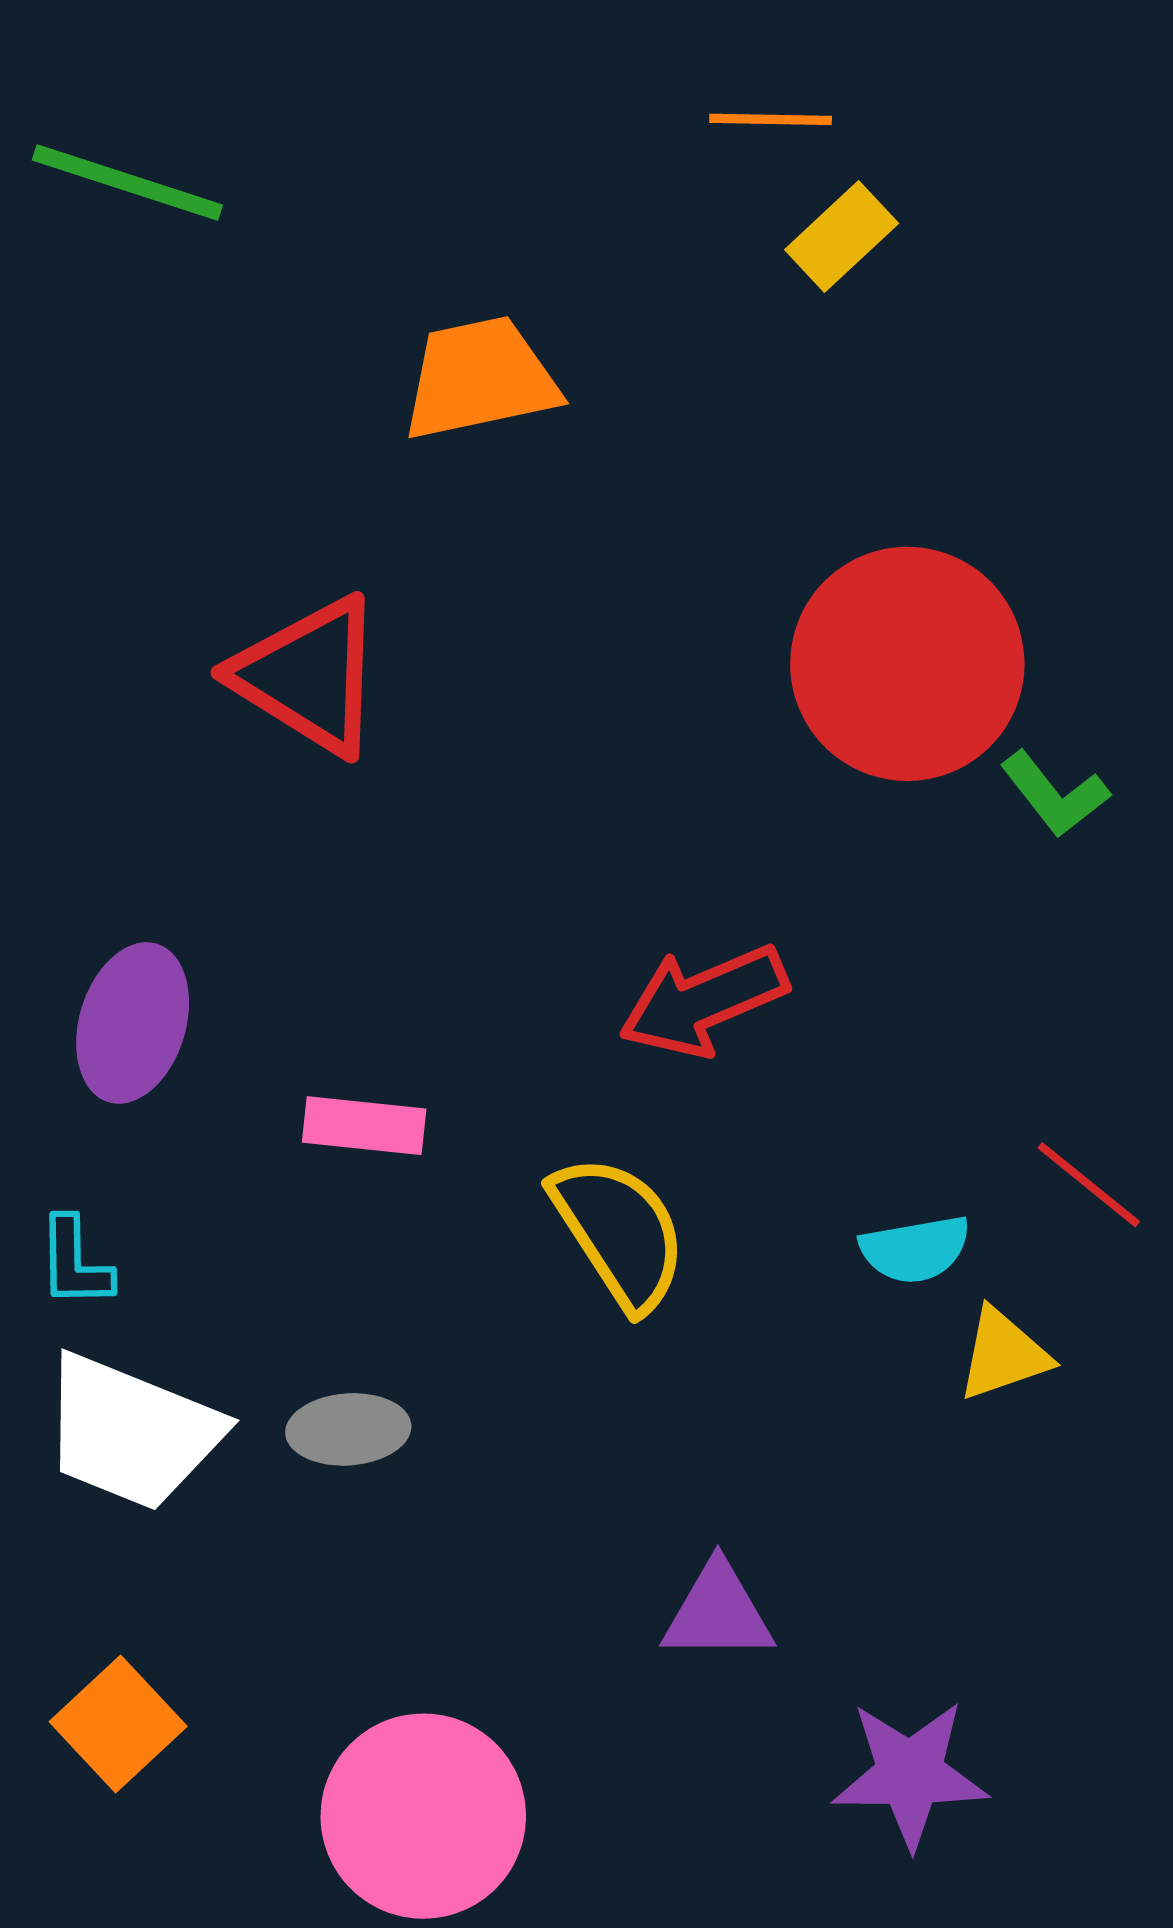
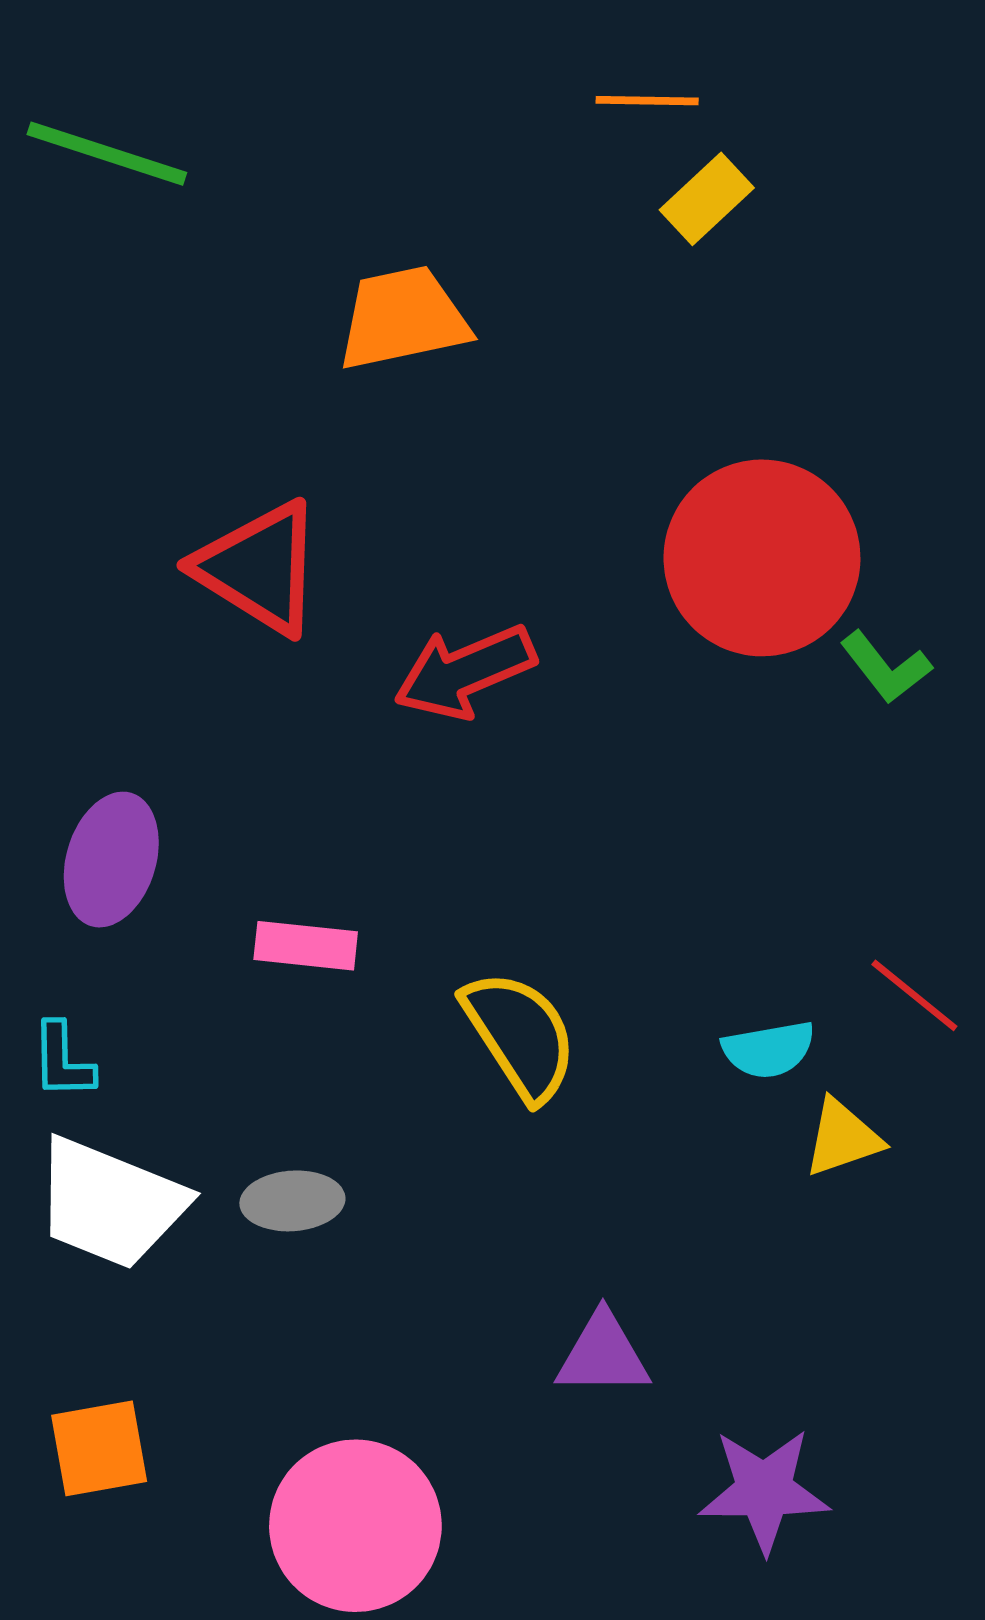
red arrow: (703, 1001) -> (465, 672), moved
orange square: (118, 1724) -> (99, 1448), turned 33

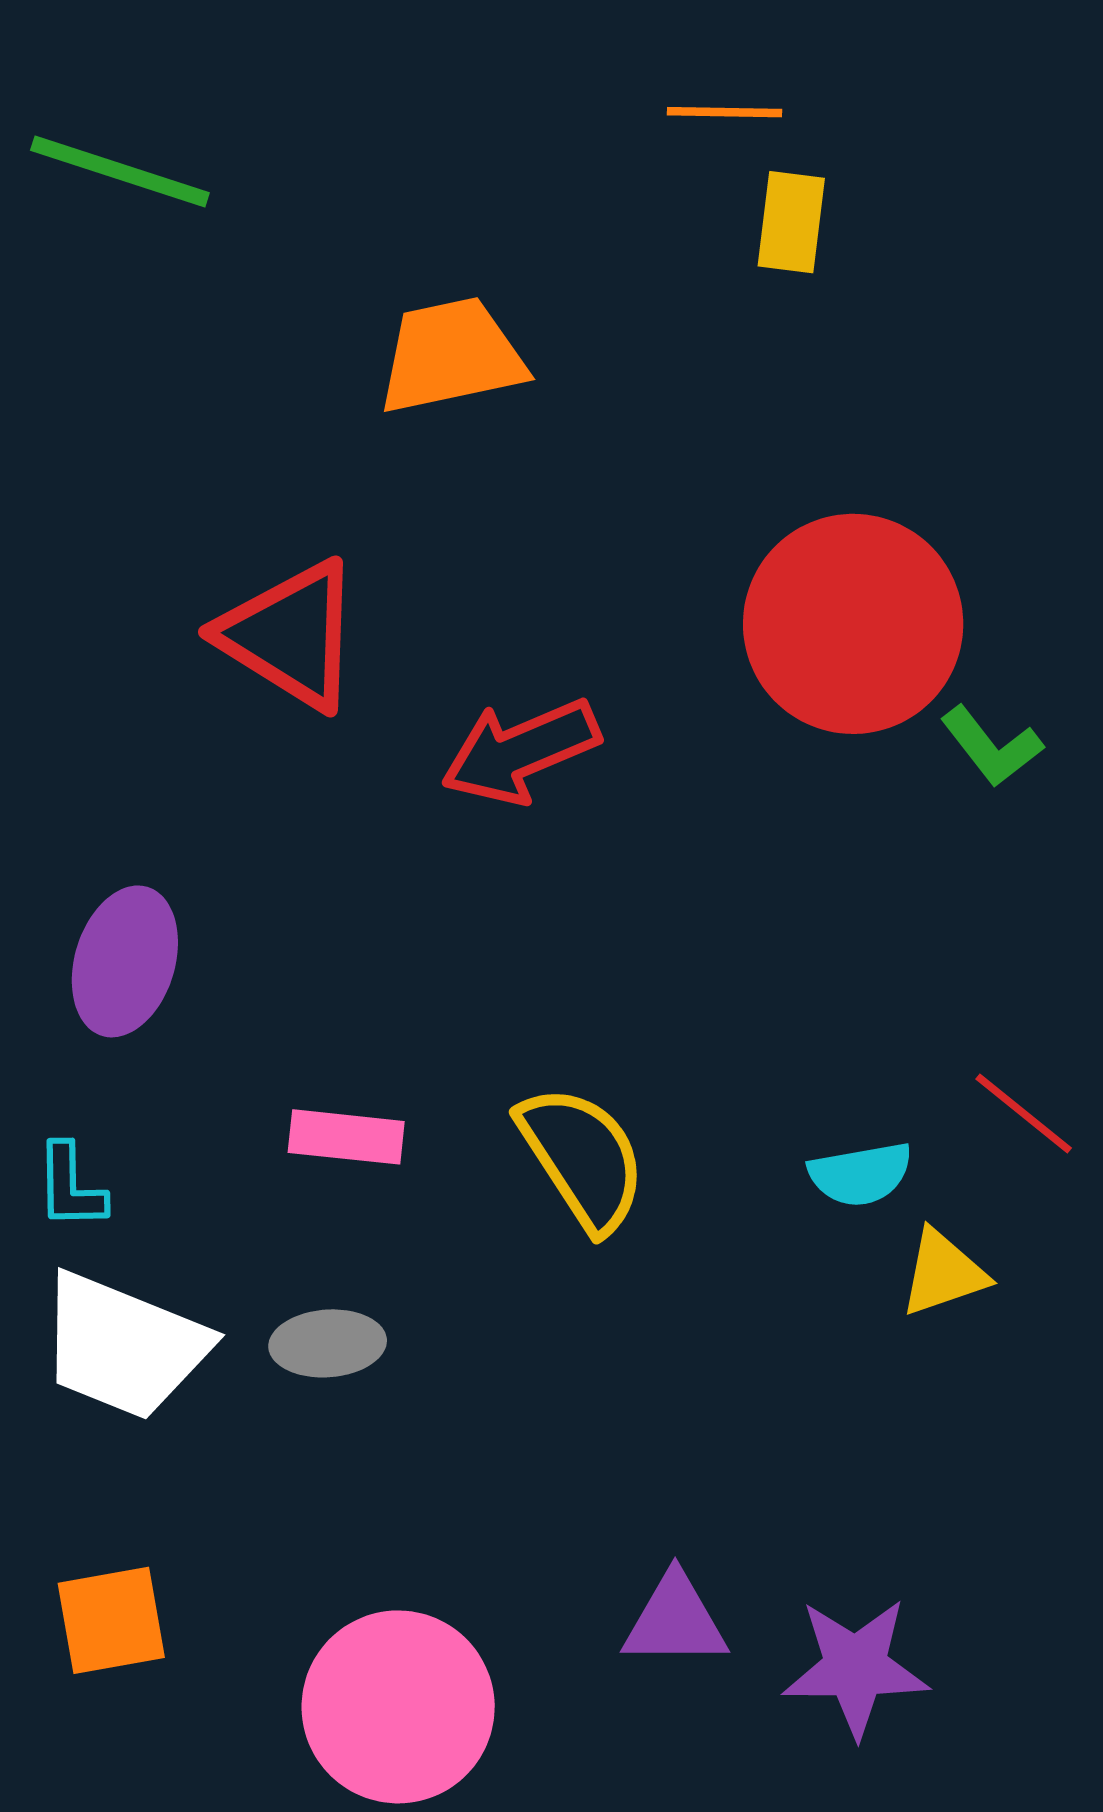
yellow rectangle: (707, 199) -> (791, 222), turned -40
pink rectangle: (306, 946) -> (346, 1137), moved
purple triangle: (603, 1354) -> (675, 1620), moved

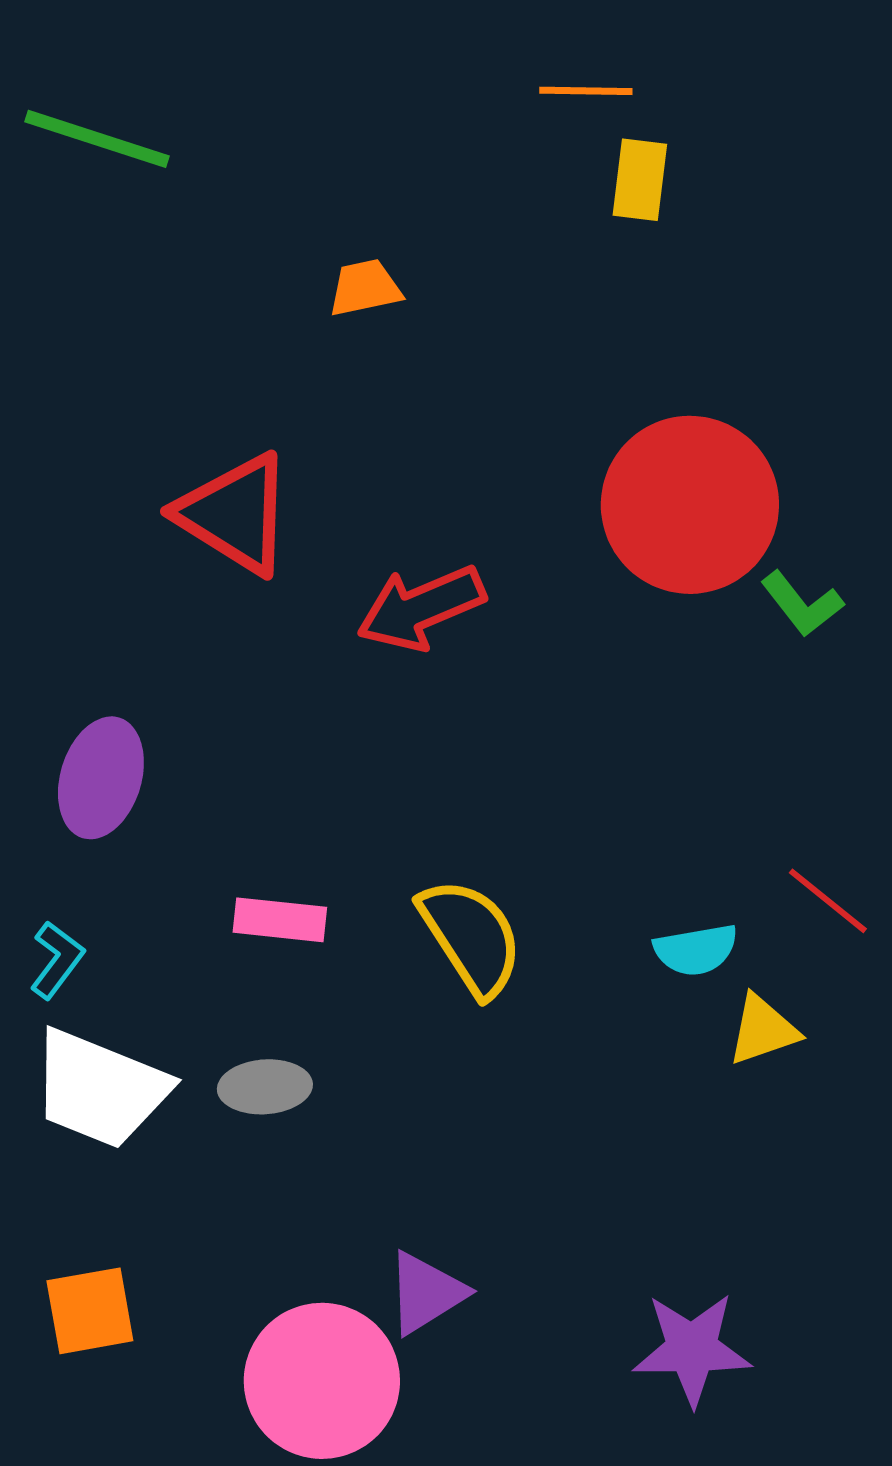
orange trapezoid: (451, 356) -> (365, 288), size x0.6
cyan L-shape: (70, 1186) -> (57, 960), turned -142
purple triangle: (675, 1620) -> (426, 1293), moved, turned -32

